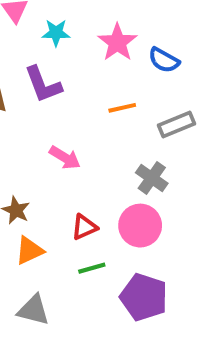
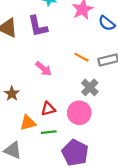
orange line: (122, 108) -> (82, 57), moved, turned 32
orange triangle: (29, 251) -> (28, 123), moved

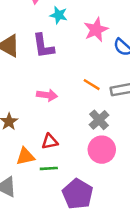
pink arrow: (43, 69) -> (47, 95), turned -36
pink circle: (79, 113) -> (102, 150), moved

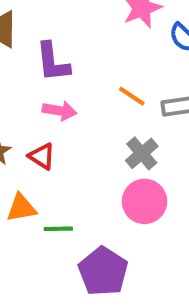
purple L-shape: (43, 46) -> (53, 62), moved
red triangle: (50, 142) -> (42, 156), moved, turned 42

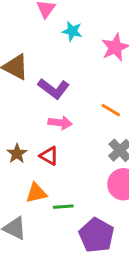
purple L-shape: (53, 62) -> (54, 89), turned -44

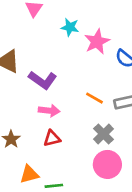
cyan star: (72, 31) -> (70, 27), moved
red triangle: (49, 156) -> (52, 138), moved, turned -42

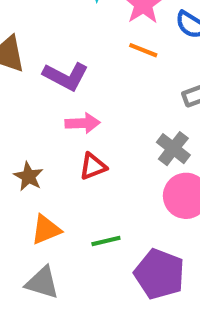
orange line: (94, 98) -> (143, 50), moved
orange triangle: (29, 174) -> (46, 230), moved

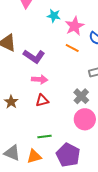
orange triangle: (46, 230) -> (34, 156), moved

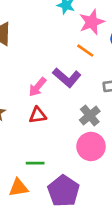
purple L-shape: (34, 56) -> (67, 78), moved
pink arrow: (40, 79) -> (37, 87), turned 119

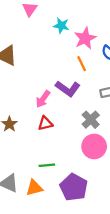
orange line: (85, 51) -> (82, 64), turned 35

